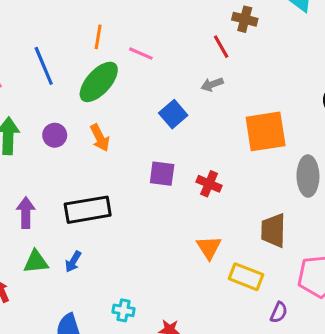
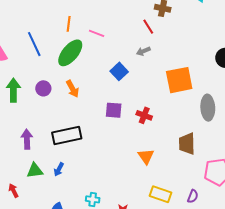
yellow rectangle: (246, 277) -> (160, 194), moved

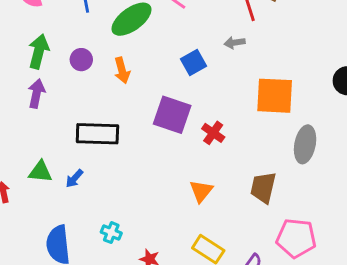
purple square: (114, 110) -> (172, 115), size x1.5
purple arrow: (27, 139) -> (36, 94), moved

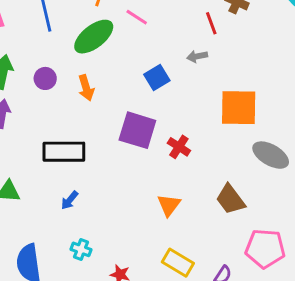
gray ellipse: (305, 144) -> (271, 155), turned -69
blue arrow: (74, 178) -> (70, 200), moved
brown trapezoid: (263, 188) -> (230, 199), turned -48

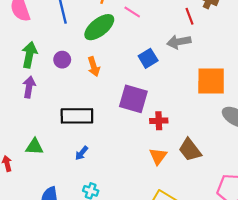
gray arrow: (197, 56) -> (179, 42), size x1.5
red cross: (179, 147) -> (159, 121), moved, turned -35
brown trapezoid: (230, 199) -> (190, 150), moved

